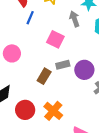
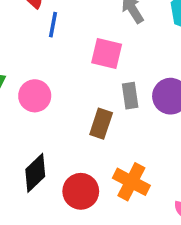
gray rectangle: (63, 65) -> (130, 96), turned -72

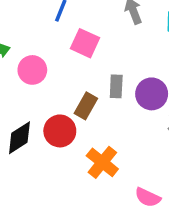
pink square: (107, 53) -> (85, 43), moved
red circle: (81, 191) -> (60, 131), moved

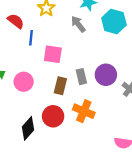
brown rectangle: (86, 106) -> (60, 86), moved
orange cross: (102, 162) -> (84, 111), moved

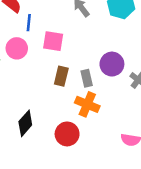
gray rectangle: (81, 77) -> (87, 78), moved
pink circle: (24, 82) -> (17, 48), moved
red circle: (53, 116) -> (67, 134), moved

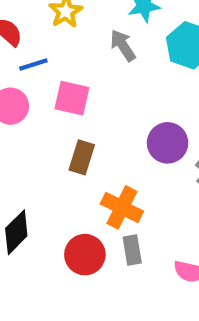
blue line: (29, 23) -> (33, 64), turned 63
gray rectangle: (87, 78) -> (132, 250), moved

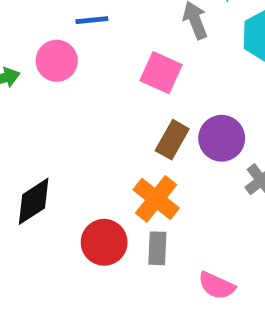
pink square: (72, 98) -> (161, 73), moved
brown rectangle: (82, 157) -> (172, 140), moved

